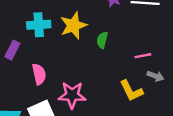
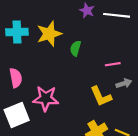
gray arrow: (155, 76) -> (124, 83), turned -40

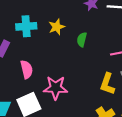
yellow star: (49, 34) -> (57, 27), size x0.7
yellow L-shape: (101, 96) -> (107, 84), turned 45

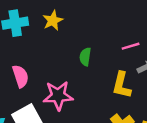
green semicircle: (82, 40) -> (85, 57), moved

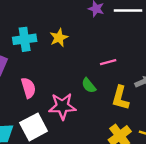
pink line: (131, 46) -> (108, 62), moved
green semicircle: (85, 57) -> (89, 85), moved, turned -49

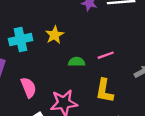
green semicircle: (89, 85) -> (77, 62), moved, turned 133
yellow L-shape: (120, 98) -> (104, 91), moved

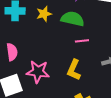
green semicircle: (77, 62) -> (73, 19), moved, size x1.6

